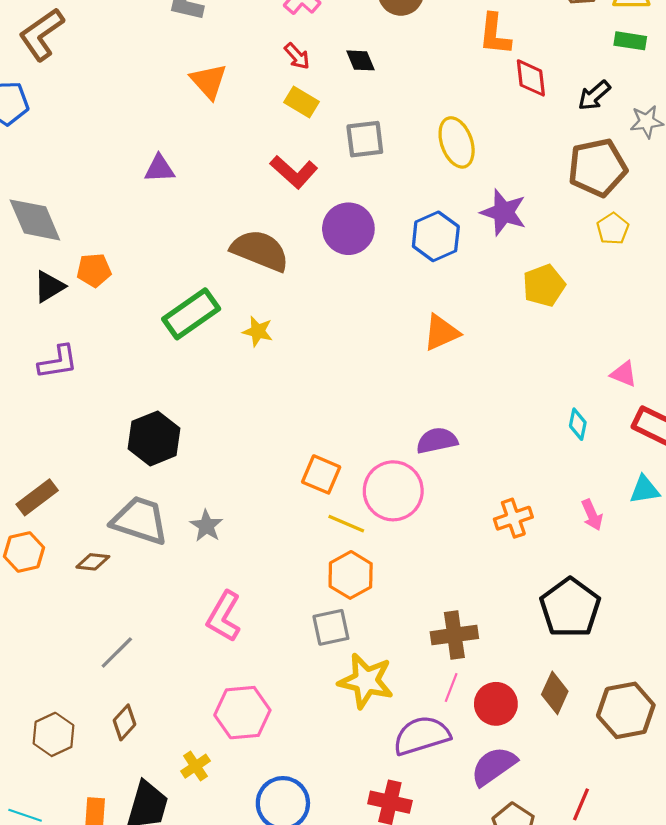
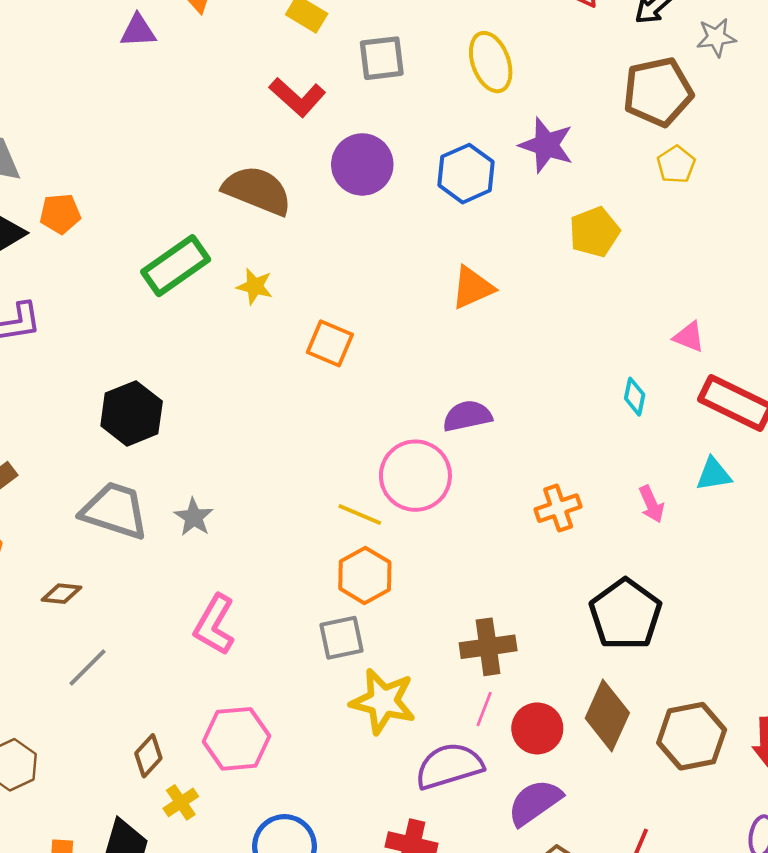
purple triangle: (159, 169) -> (138, 31), moved
orange square: (321, 474) -> (330, 343), moved
brown diamond: (93, 562) -> (61, 594), moved
brown diamond: (555, 693) -> (607, 715), size x1.4
brown diamond: (125, 722) -> (148, 756), moved

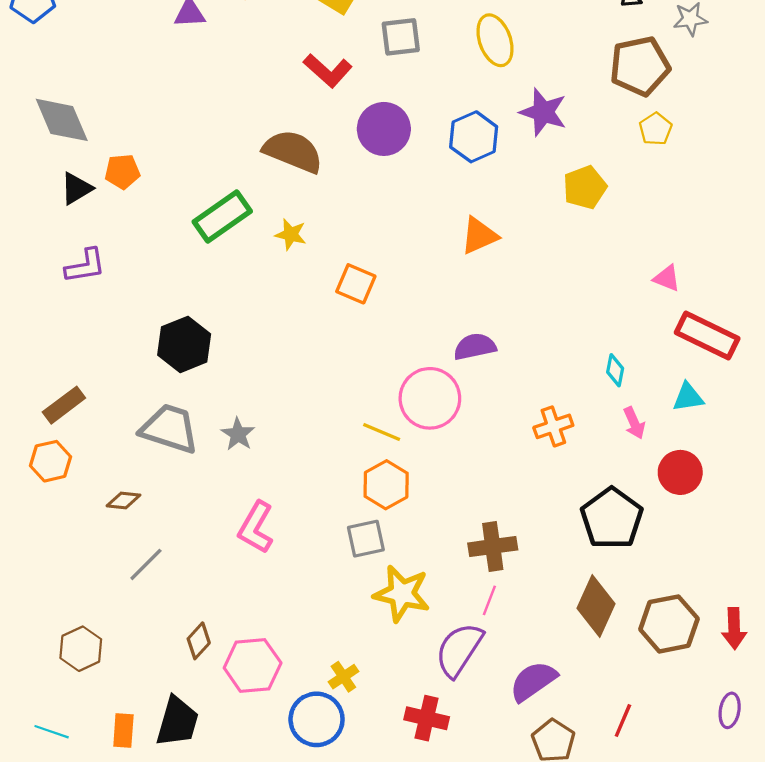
cyan diamond: (635, 397) -> (615, 370), moved
red circle: (537, 728) -> (680, 472), moved
pink hexagon: (237, 739) -> (253, 665), moved
purple semicircle: (449, 766) -> (459, 650), turned -40
yellow cross: (181, 802) -> (343, 677), moved

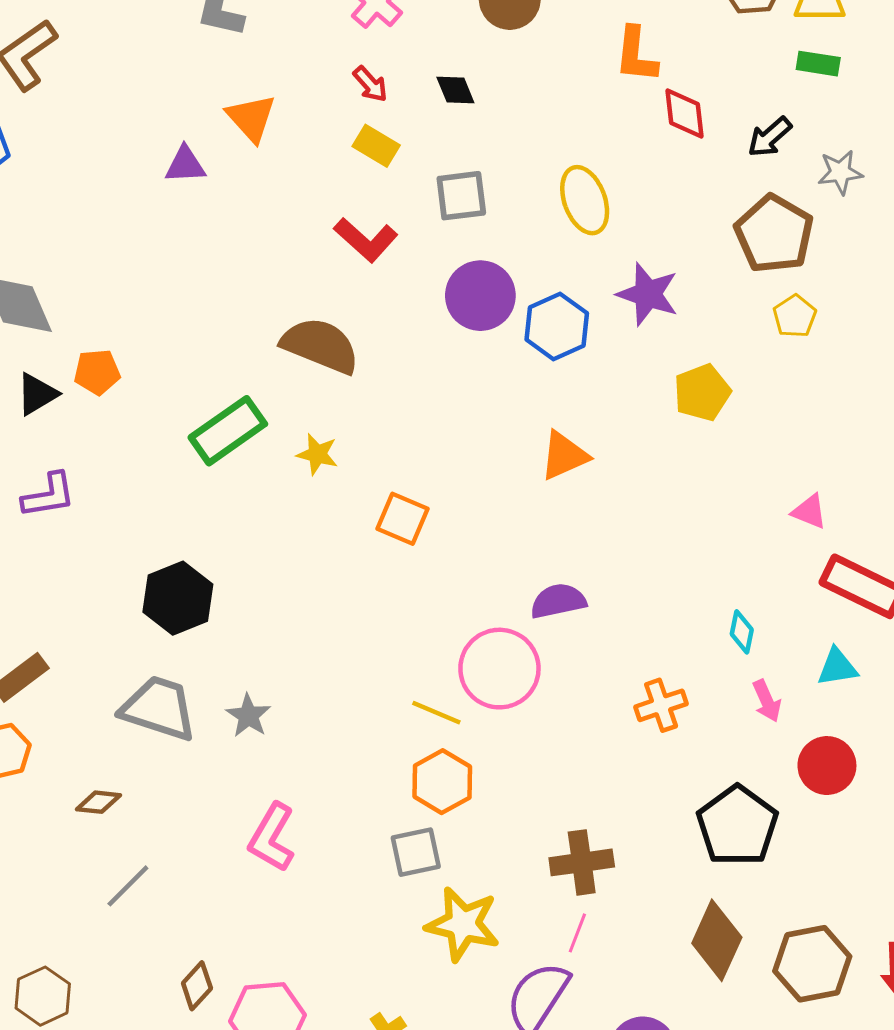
brown pentagon: (640, 66) -> (774, 234), turned -30
purple circle: (384, 129) -> (480, 296), moved

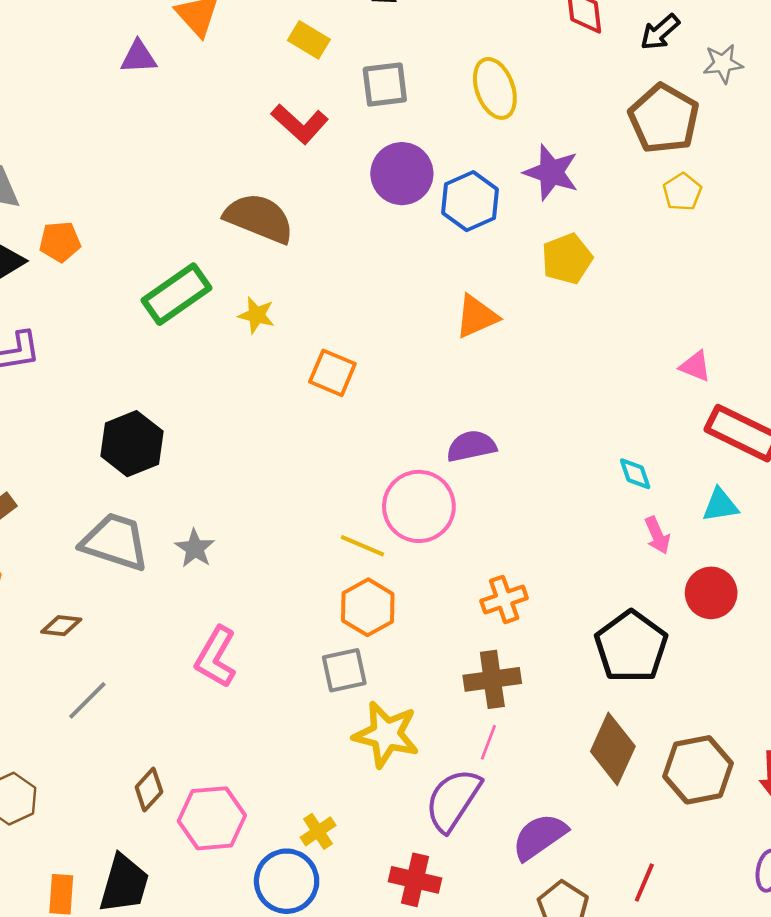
yellow pentagon: (702, 393) -> (567, 259), moved
cyan diamond: (742, 632) -> (635, 474), turned -30
orange cross: (661, 705) -> (504, 599), moved

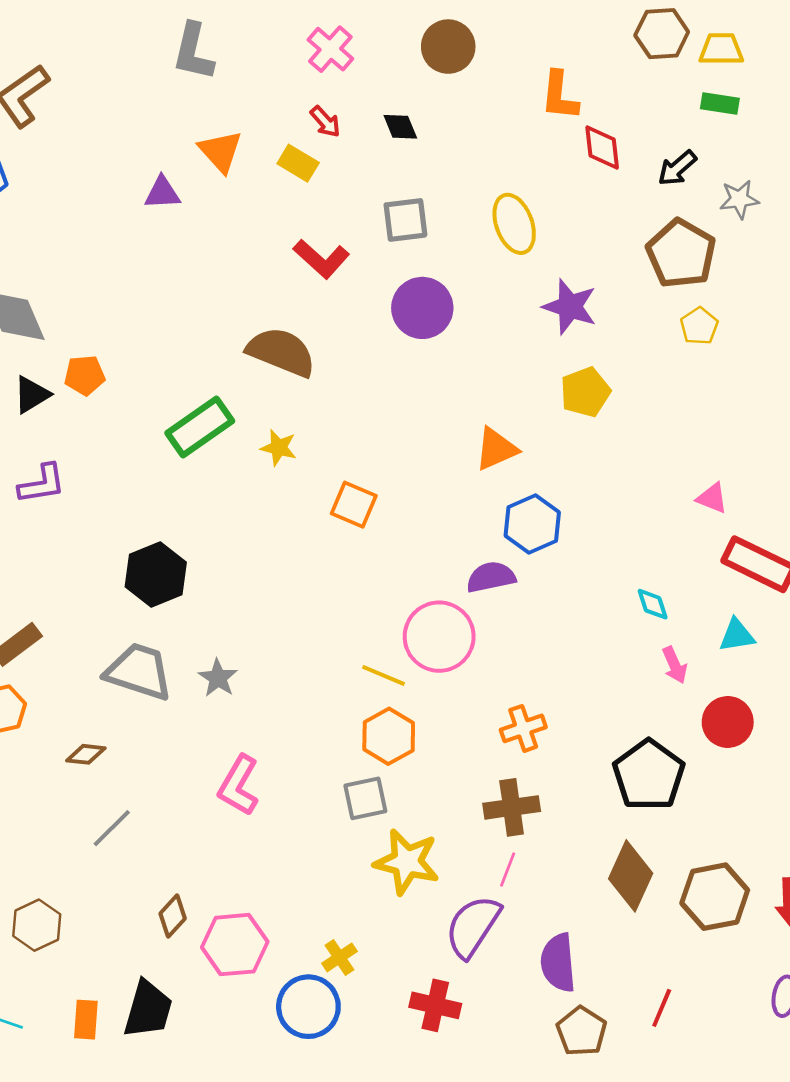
yellow rectangle: (309, 40) -> (298, 163), moved
blue hexagon: (470, 201) -> (532, 524), moved
purple semicircle: (539, 837) -> (558, 963), turned -60

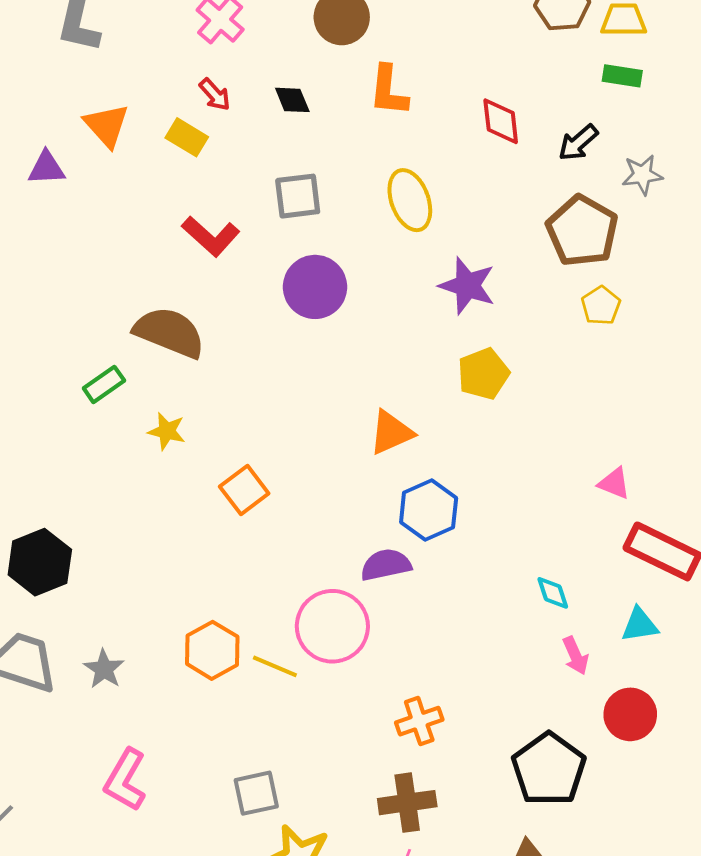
orange L-shape: (559, 96) -> (388, 91), moved
green rectangle: (200, 427) -> (104, 384), moved, size x0.6
orange square: (354, 505) -> (244, 490), turned 30
orange hexagon: (389, 736) -> (212, 650), moved

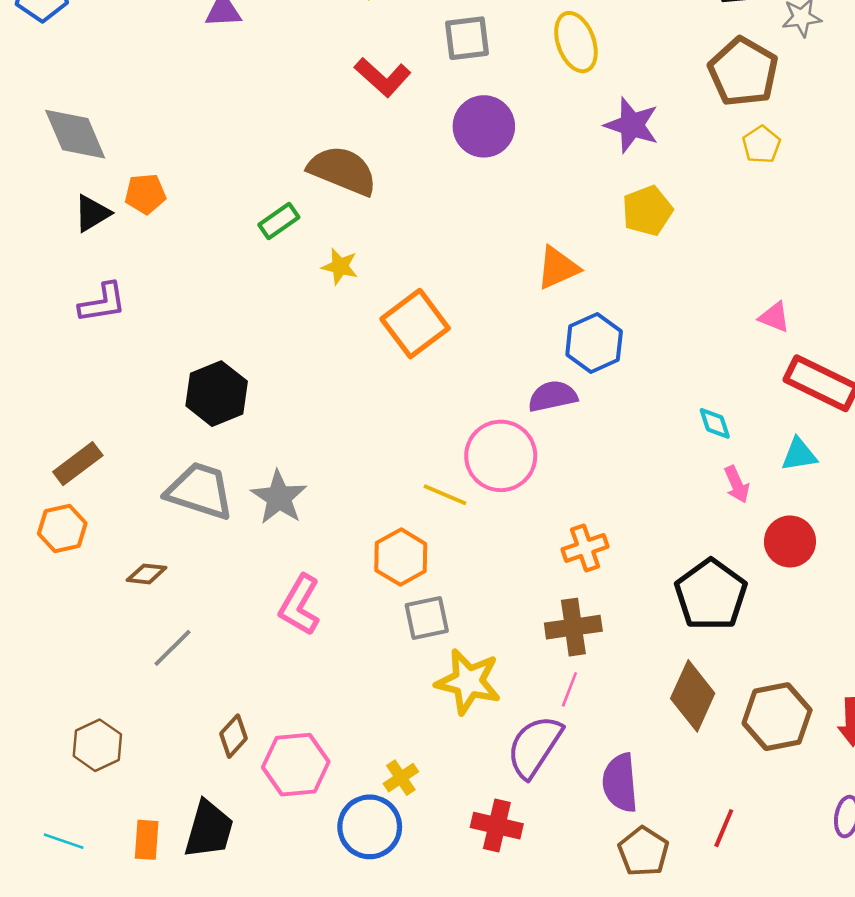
orange square: (244, 490) -> (415, 324), size x1.4
orange hexagon: (212, 650) -> (401, 557), moved
gray star: (104, 669) -> (279, 497), size x1.4

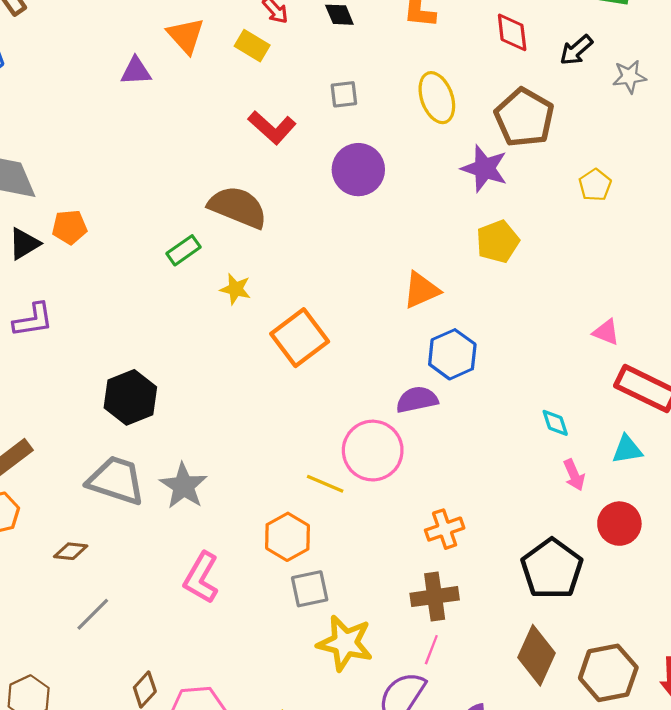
gray square: (467, 38) -> (344, 94), size x0.7
brown pentagon: (743, 72) -> (524, 118), moved

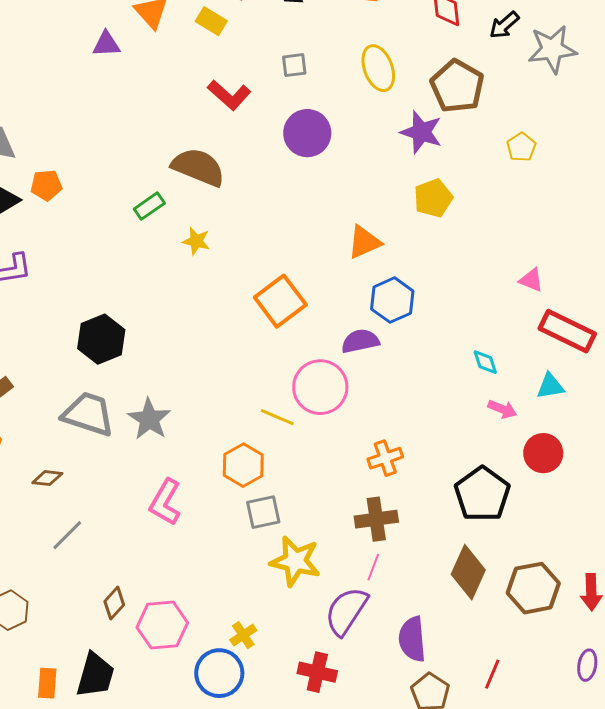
gray star: (629, 77) -> (552, 49), size x1.6
orange square: (300, 338) -> (280, 301), moved
pink arrow: (574, 475) -> (502, 409), turned -44

